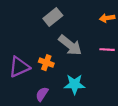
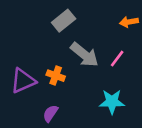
pink line: (107, 50) -> (117, 59), moved, turned -56
cyan star: (75, 84) -> (112, 102), moved

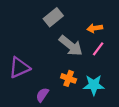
orange arrow: (129, 22) -> (95, 28), moved
orange cross: (56, 76) -> (69, 78), moved

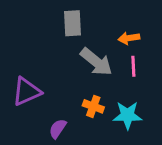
gray rectangle: (53, 17) -> (73, 23), turned -54
pink line: (98, 49) -> (133, 66), turned -40

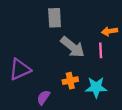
orange arrow: (129, 38) -> (110, 31), moved
orange cross: (93, 106) -> (70, 81), turned -32

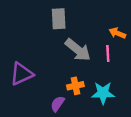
orange arrow: (110, 31) -> (117, 33), turned 32
purple semicircle: (43, 97) -> (57, 104), moved

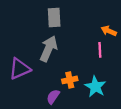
gray arrow: (78, 50) -> (49, 49), moved, turned -105
cyan star: (103, 93) -> (95, 87), turned 30

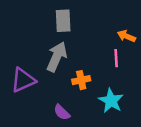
orange cross: (70, 80) -> (81, 80), moved
purple semicircle: (53, 97) -> (62, 112), turned -80

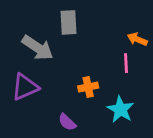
gray arrow: (57, 57) -> (38, 48), moved, turned 100

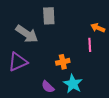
cyan star: (120, 109) -> (73, 84), moved

